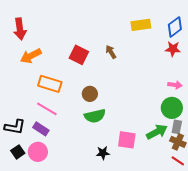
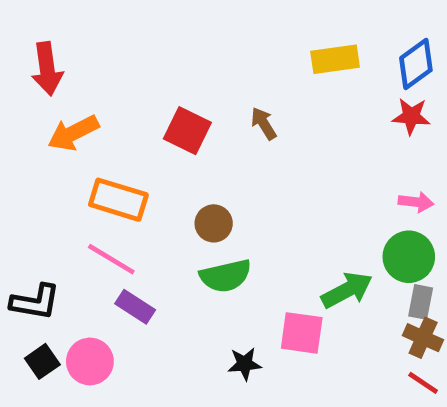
purple rectangle: (41, 129) -> (135, 307), moved
green arrow: (157, 132) -> (347, 290), moved

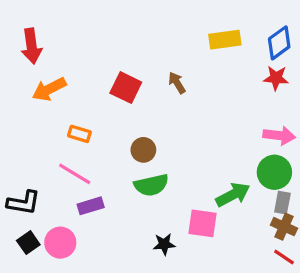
orange rectangle: (118, 200) -> (79, 134), size x0.6
pink arrow: (416, 202) -> (279, 136), size x1.4
purple rectangle: (135, 307) -> (91, 206), turned -50

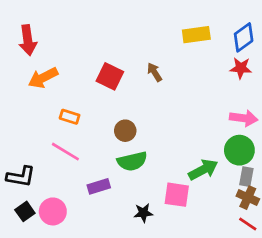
purple rectangle: (91, 206) -> (99, 186), moved

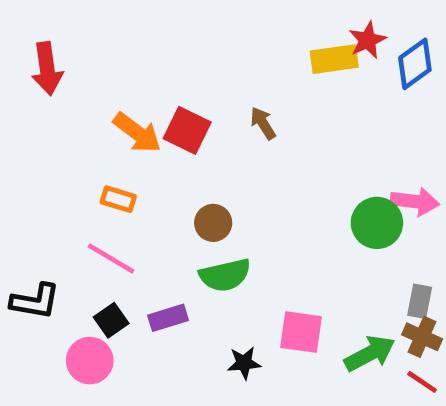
red star: (241, 68) -> (367, 40), moved, turned -30
orange arrow: (43, 78) -> (137, 133), moved, turned -116
green circle: (239, 150) -> (377, 223), moved
green arrow: (203, 170) -> (370, 353), moved
black square: (25, 211) -> (111, 320), moved

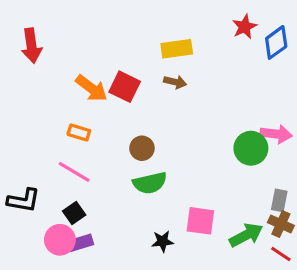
yellow rectangle: (334, 59) -> (177, 49), moved
brown arrow: (263, 123) -> (175, 82), turned 135
purple rectangle: (168, 318) -> (80, 243), moved

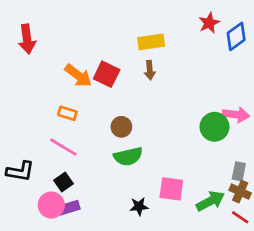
brown arrow: (175, 82) -> (150, 70), turned 72

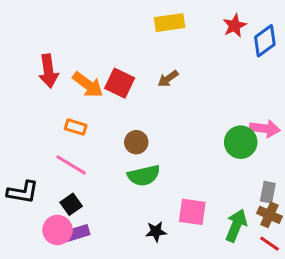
red arrow: (27, 39) -> (48, 71), moved
yellow rectangle: (151, 42) -> (170, 23), moved
brown arrow: (150, 70) -> (168, 79), turned 60
green arrow: (210, 201) -> (236, 225), turned -40

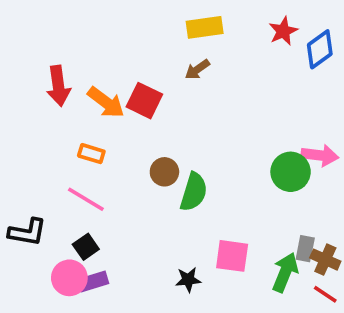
brown arrow: (168, 79) -> (197, 69), moved
green semicircle: (144, 175) -> (194, 192), moved, turned -60
gray rectangle: (268, 192) -> (305, 249), moved

